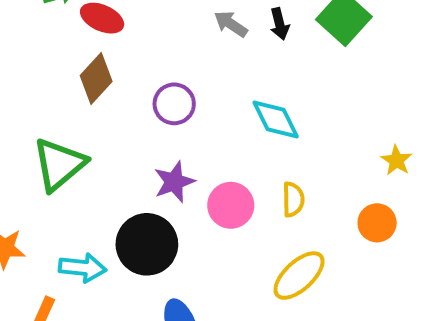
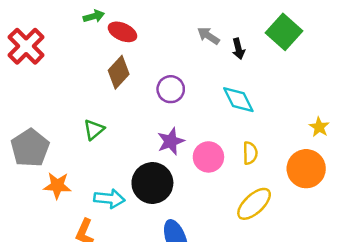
black arrow: (280, 24) -> (238, 49), moved
green triangle: (59, 164) -> (94, 130), size x0.6
orange circle: (377, 223) -> (306, 169), size x1.5

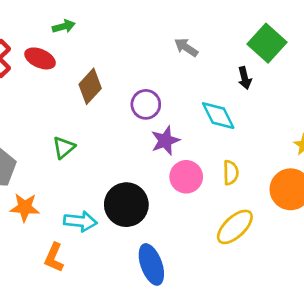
red ellipse: (122, 32) -> (40, 58), moved
black arrow: (238, 49) -> (245, 78), moved
purple star: (171, 141) -> (165, 141), moved

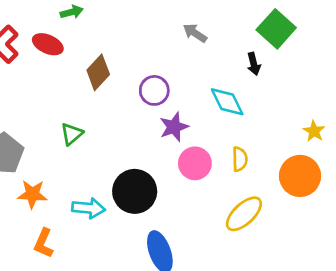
orange L-shape: (54, 258) -> (44, 243), moved

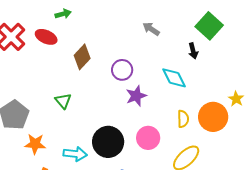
green triangle: (72, 134) -> (63, 101), turned -30
pink circle: (195, 163) -> (148, 138), moved
orange circle: (300, 176) -> (213, 117), moved

